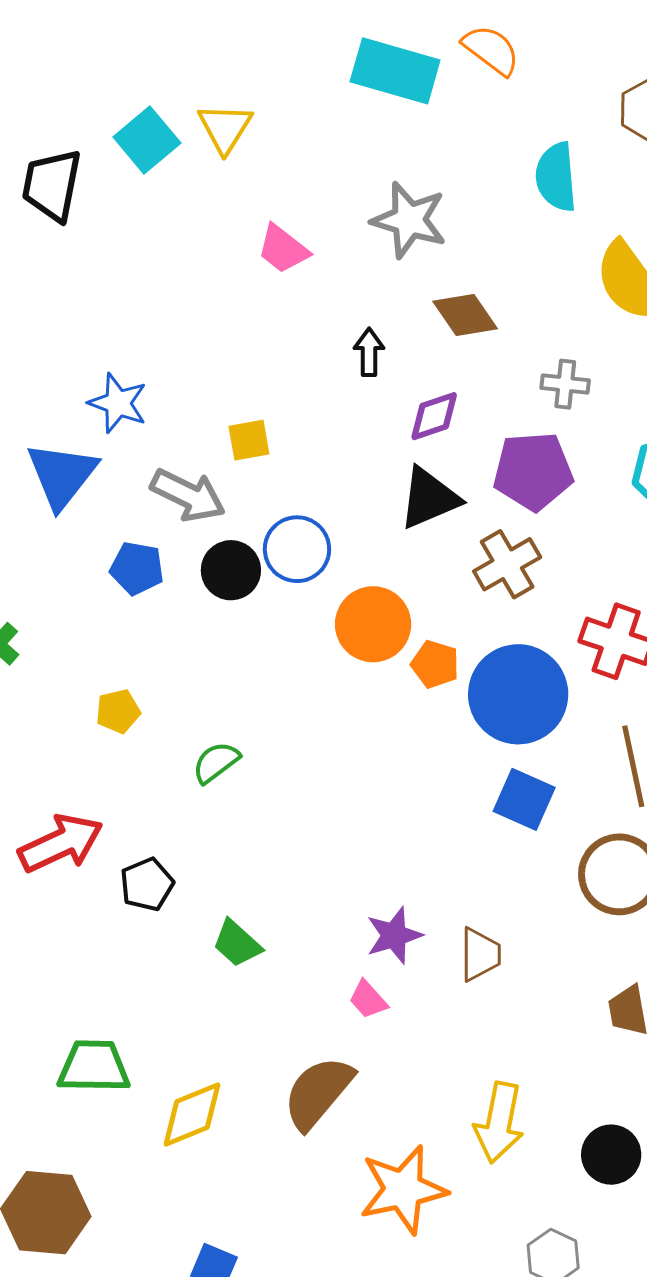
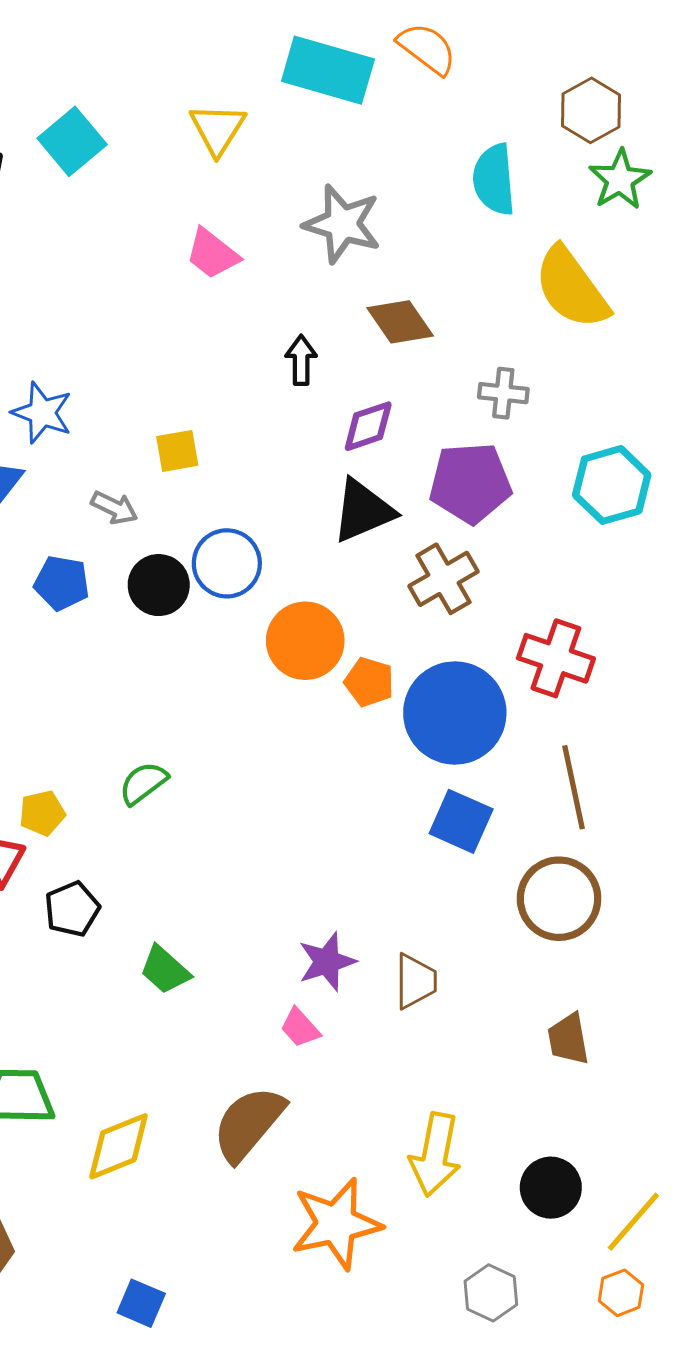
yellow triangle: (225, 128) -> (218, 129), moved
gray arrow: (188, 495) -> (114, 508), size x0.6
yellow pentagon: (118, 711) -> (42, 813), moved

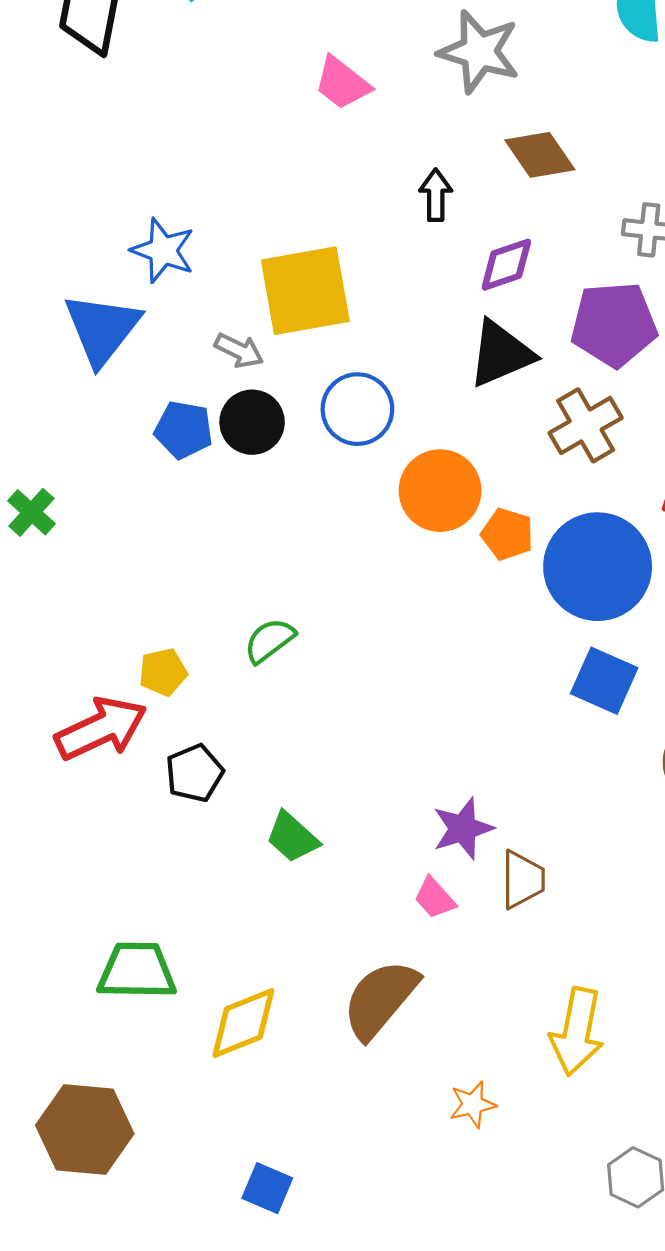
yellow square: (177, 451) -> (305, 291), size x2.0
black circle: (159, 585) -> (252, 422), moved
brown trapezoid: (416, 981) -> (523, 880), moved
orange star: (336, 1224) -> (473, 1104), size x0.5

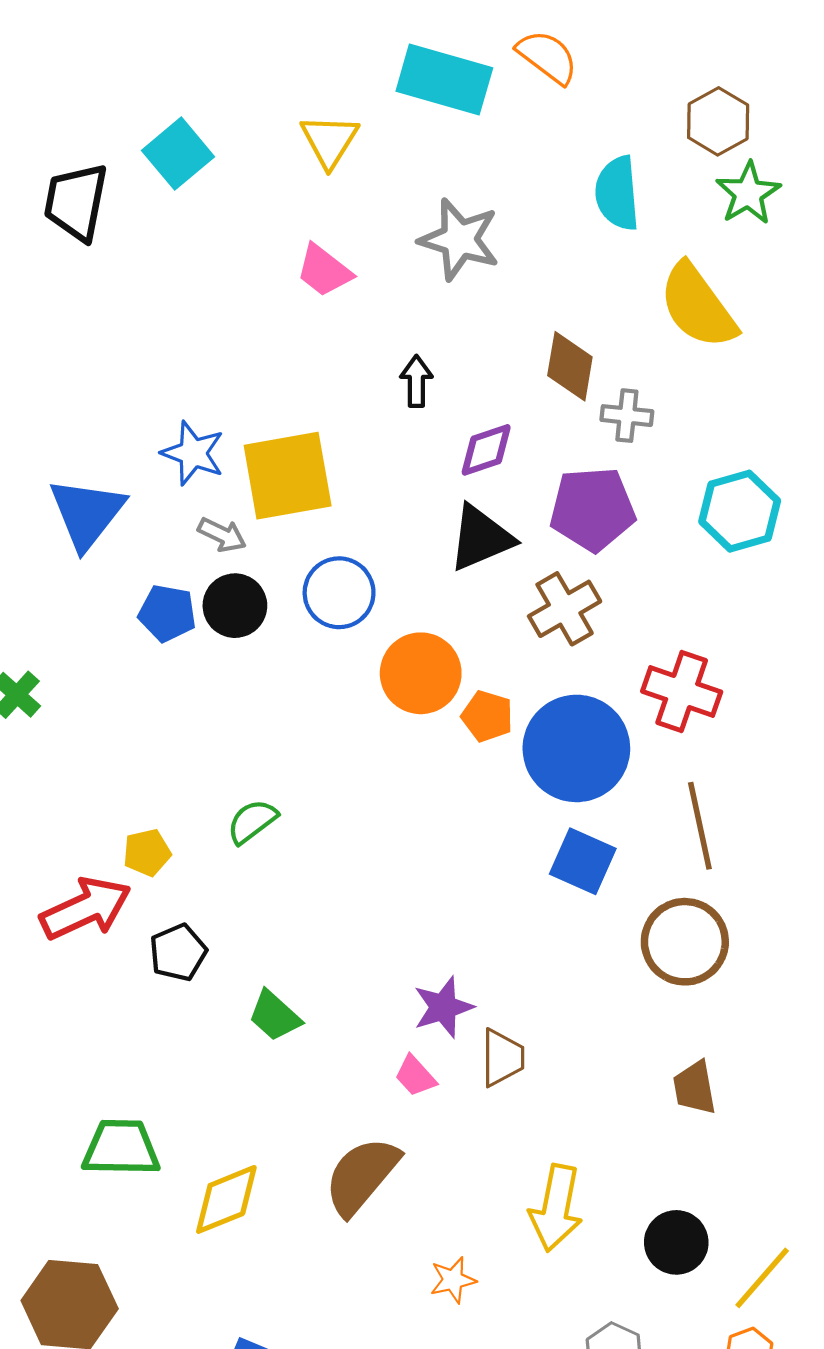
brown diamond: (540, 155) -> (570, 366), moved, turned 44
blue star: (163, 250) -> (193, 453), moved

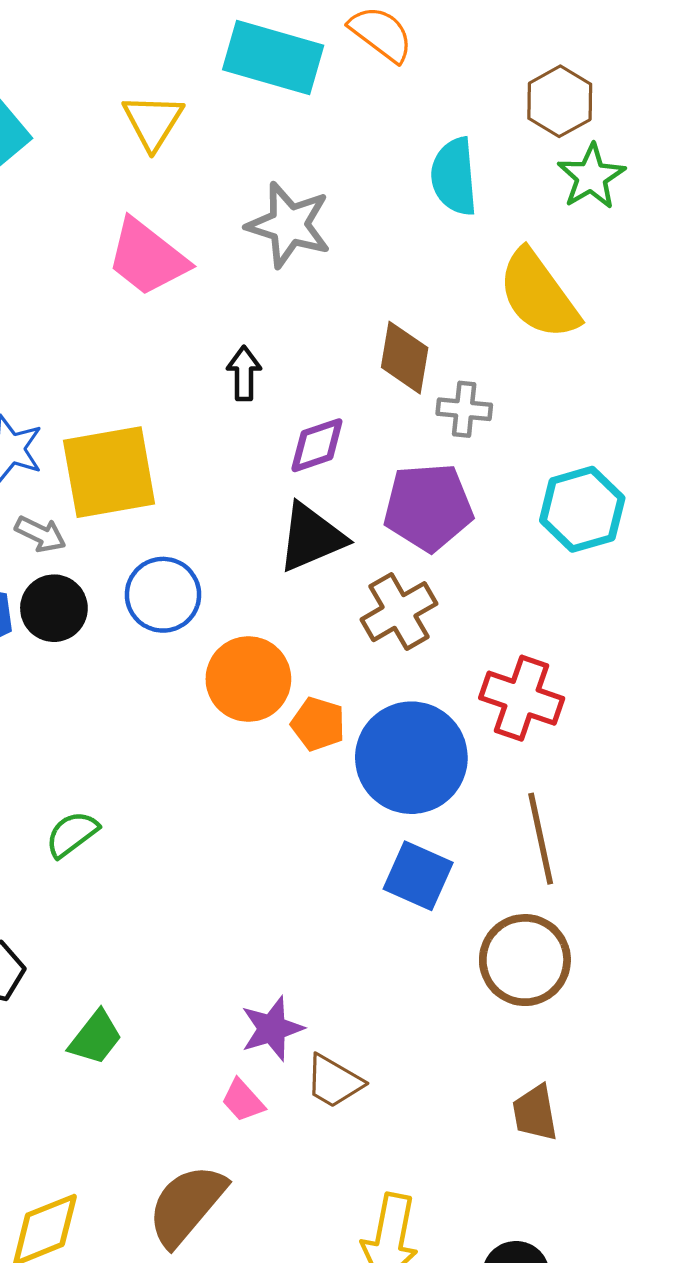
pink trapezoid: (324, 271) -> (147, 258), size x1.4
green trapezoid: (275, 1016) -> (96, 1038), turned -94
brown trapezoid: (502, 1058) -> (334, 1081), turned 120

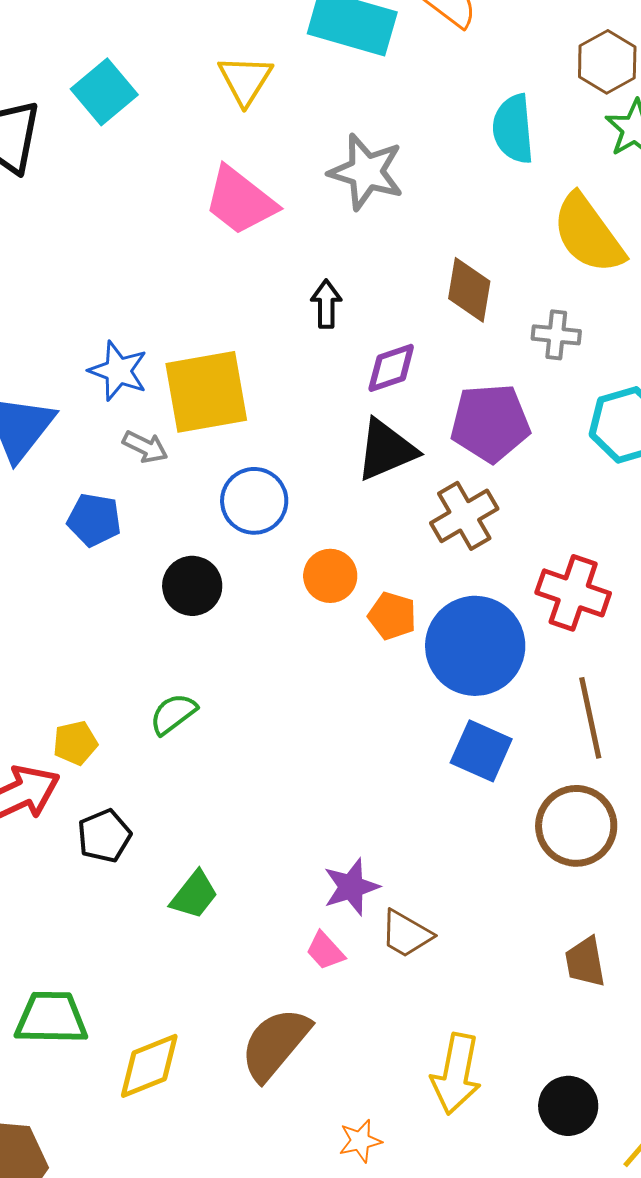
gray cross: (464, 409) -> (556, 335), moved
black circle: (54, 608) -> (192, 586), moved
orange circle: (248, 679) -> (330, 576), size x0.7

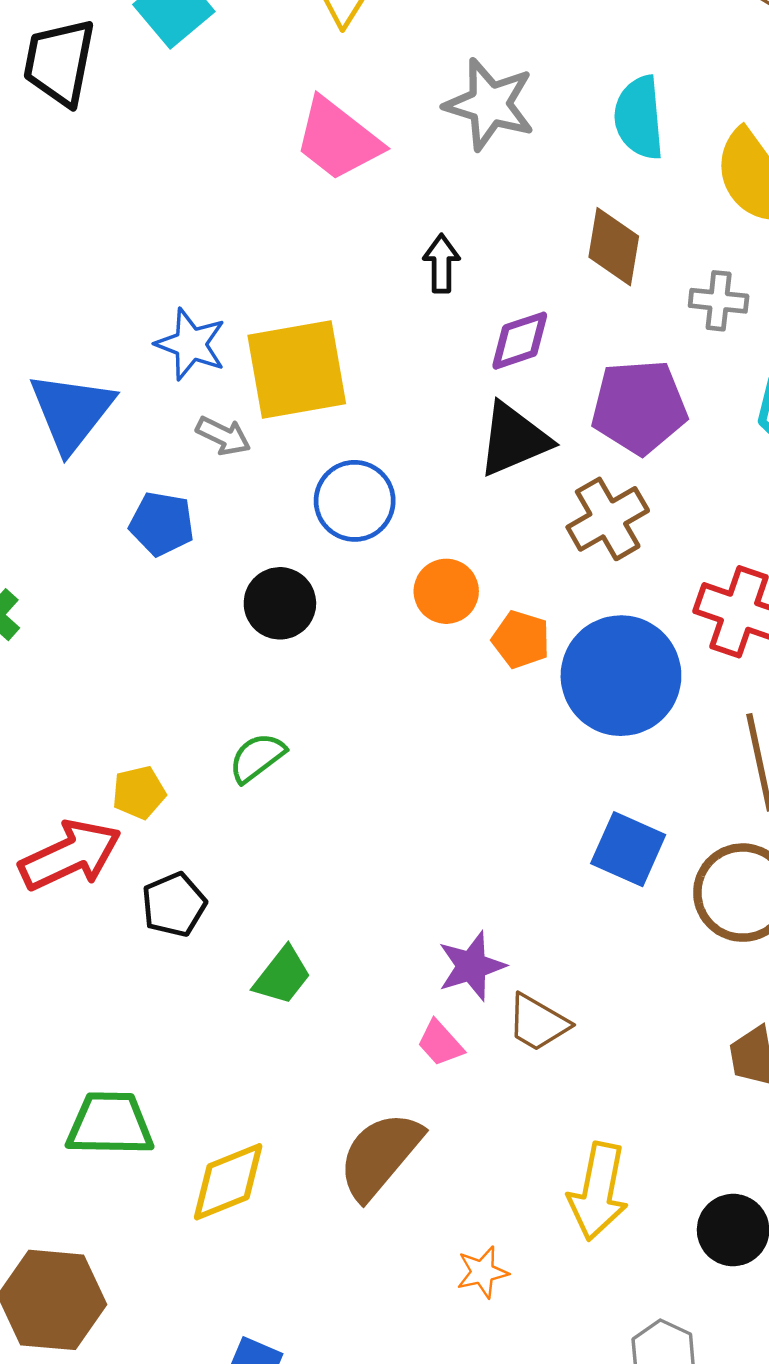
cyan semicircle: (513, 129) -> (639, 118), moved
blue square: (481, 751) -> (628, 849), moved

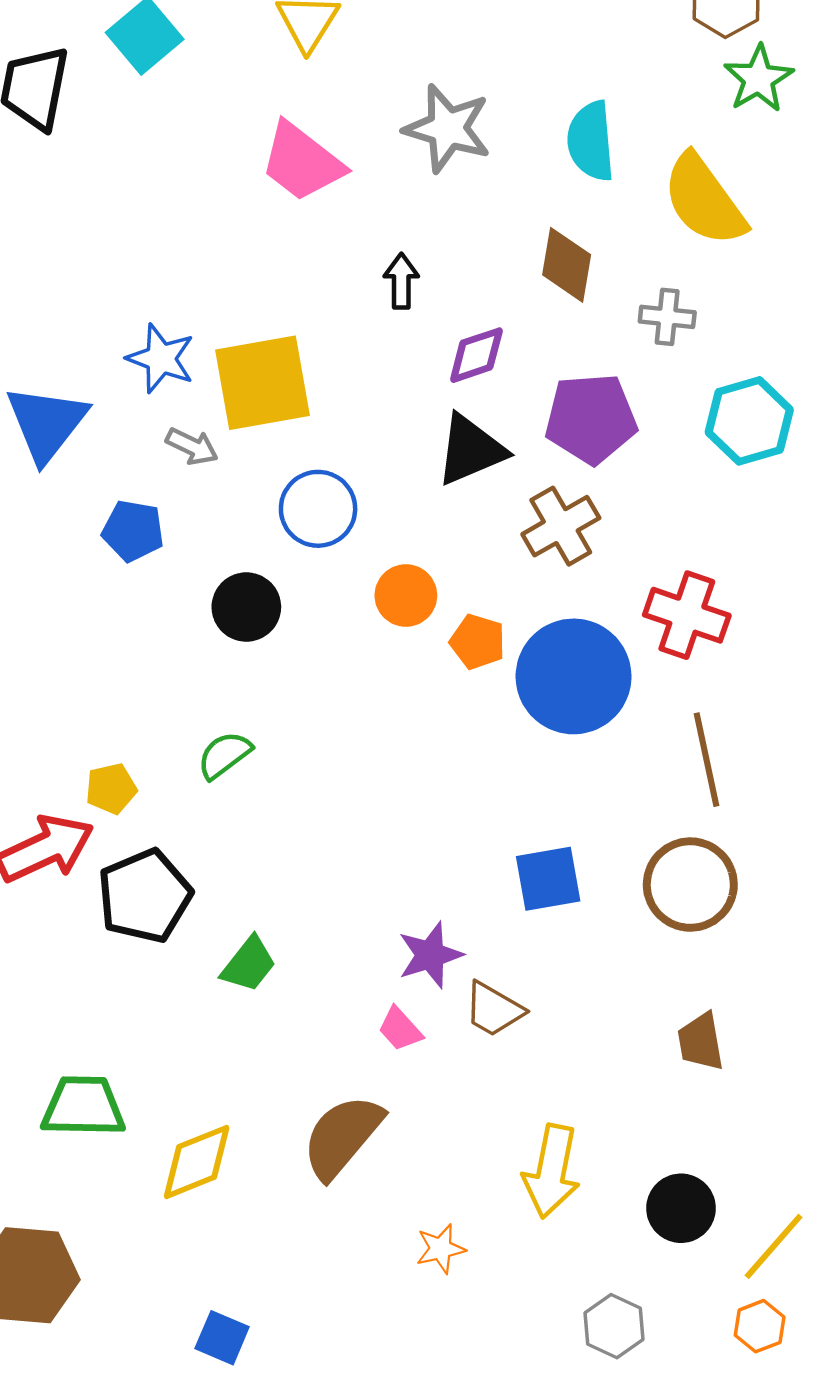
blue square: (628, 849) -> (548, 879), moved, turned -34
black pentagon: (174, 905) -> (145, 896), size x1.5

